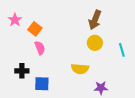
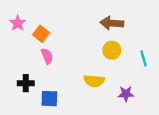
brown arrow: (95, 20) -> (112, 23), turned 72
purple star: (101, 88) -> (126, 94), moved

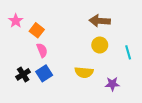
black cross: (26, 83) -> (23, 74), turned -32
blue square: (49, 99) -> (44, 73), moved, turned -35

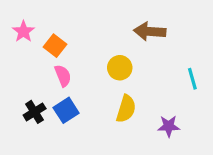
yellow circle: (100, 45) -> (120, 68), moved
yellow semicircle: (84, 72) -> (126, 109), turned -78

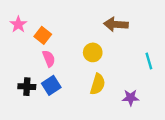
black cross: (35, 112) -> (27, 87), turned 35

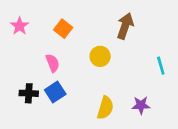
brown arrow: (116, 24) -> (125, 26), turned 105
orange square: (43, 35) -> (63, 29), moved
yellow semicircle: (98, 84) -> (105, 108), moved

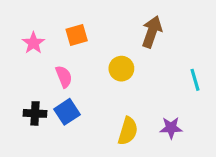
pink star: (20, 26) -> (33, 43), moved
orange square: (63, 29) -> (77, 35), turned 36

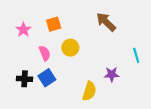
brown arrow: (152, 32) -> (106, 22), turned -65
yellow circle: (121, 69) -> (70, 48), moved
purple star: (171, 128) -> (112, 74), moved

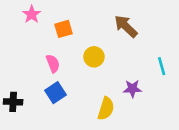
pink star: (23, 30) -> (32, 14), moved
yellow circle: (70, 48) -> (94, 57), moved
black cross: (25, 79) -> (13, 102), moved

